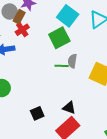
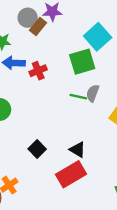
red cross: (22, 30) -> (38, 71), moved
black square: (37, 113) -> (37, 149), turned -32

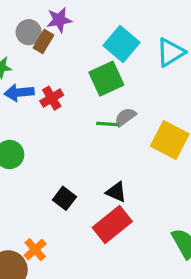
gray semicircle: (93, 93) -> (125, 117), turned 42

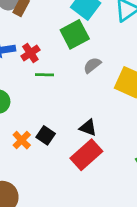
green line: (108, 124) -> (44, 75), moved
orange cross: (35, 250) -> (22, 140), moved

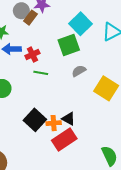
black square: (46, 135) -> (35, 120), size x1.5
orange cross: (22, 140) -> (54, 123), moved, turned 32

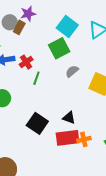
green line: (41, 73) -> (36, 78), turned -72
orange cross: (54, 123) -> (84, 139), moved
red rectangle: (64, 139) -> (68, 138), turned 35

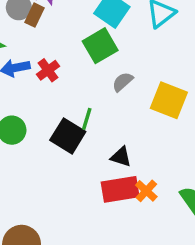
green line: (36, 78) -> (87, 119), moved
black square: (37, 123) -> (68, 136), moved
orange cross: (84, 139) -> (146, 191), turned -32

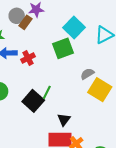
gray semicircle: (123, 82) -> (87, 74), moved
black triangle: (121, 157) -> (64, 120), turned 40

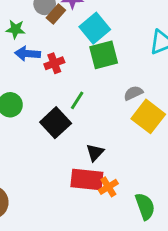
cyan square: (74, 27) -> (95, 28), moved
green line: (47, 92) -> (77, 100), moved

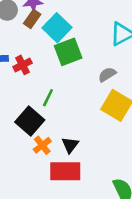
brown rectangle: (56, 14) -> (32, 19), moved
gray semicircle: (133, 93) -> (107, 75), moved
orange cross: (108, 187) -> (42, 145), moved

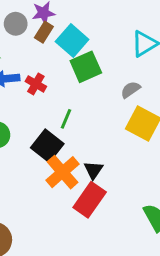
red cross: (23, 65) -> (36, 84), turned -30
orange cross: (42, 145) -> (63, 172), size x1.6
red rectangle: (65, 171) -> (90, 200), turned -52

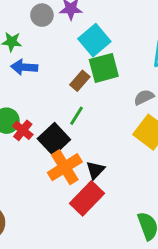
brown rectangle: (44, 32) -> (80, 81), moved
red cross: (36, 84) -> (23, 130), moved

